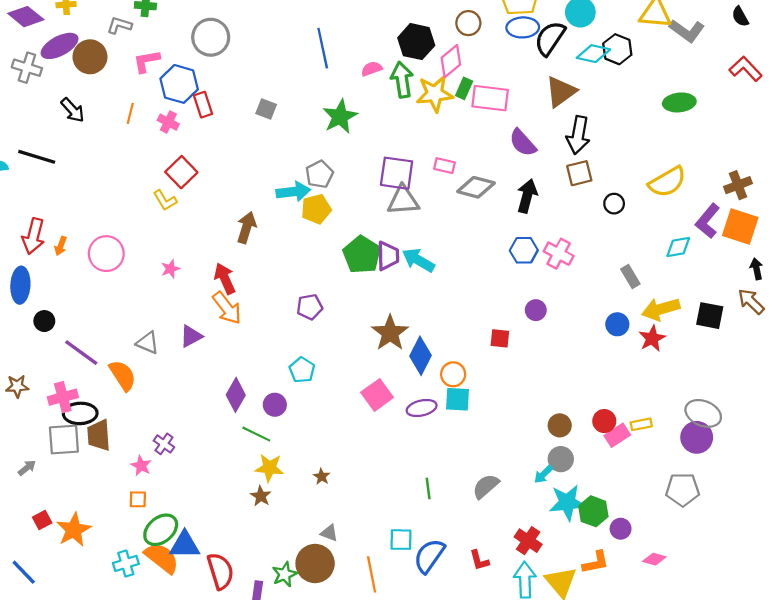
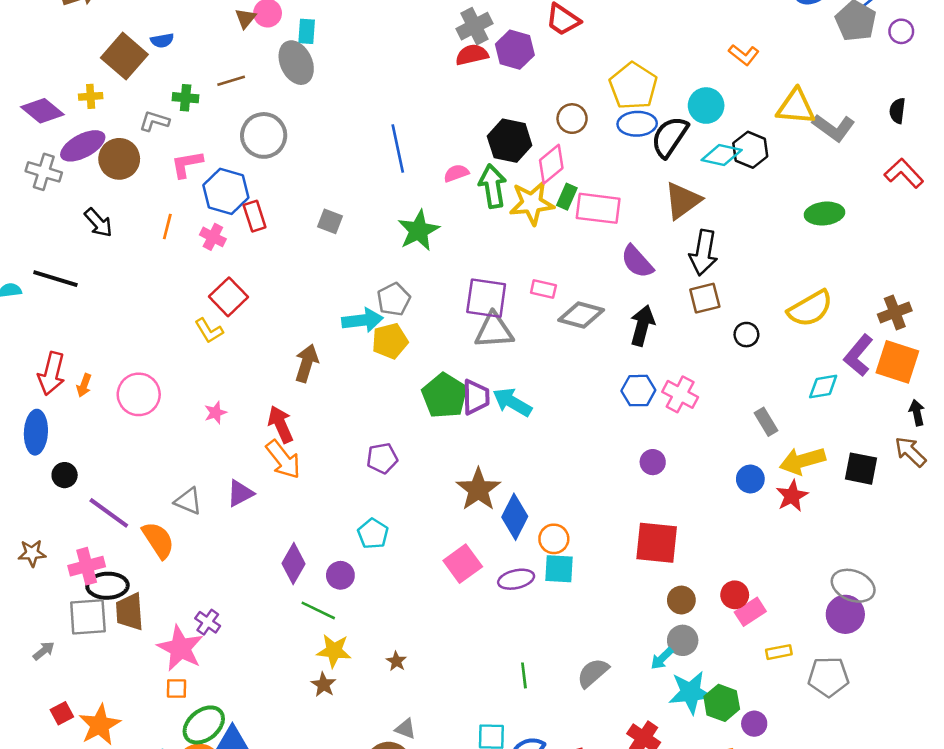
black semicircle: (740, 17) -> (897, 111), turned 36
red square: (500, 338) -> (657, 543), moved, size x1.8
yellow rectangle: (641, 424) -> (779, 652), moved
pink star: (141, 466) -> (180, 648), size x1.8

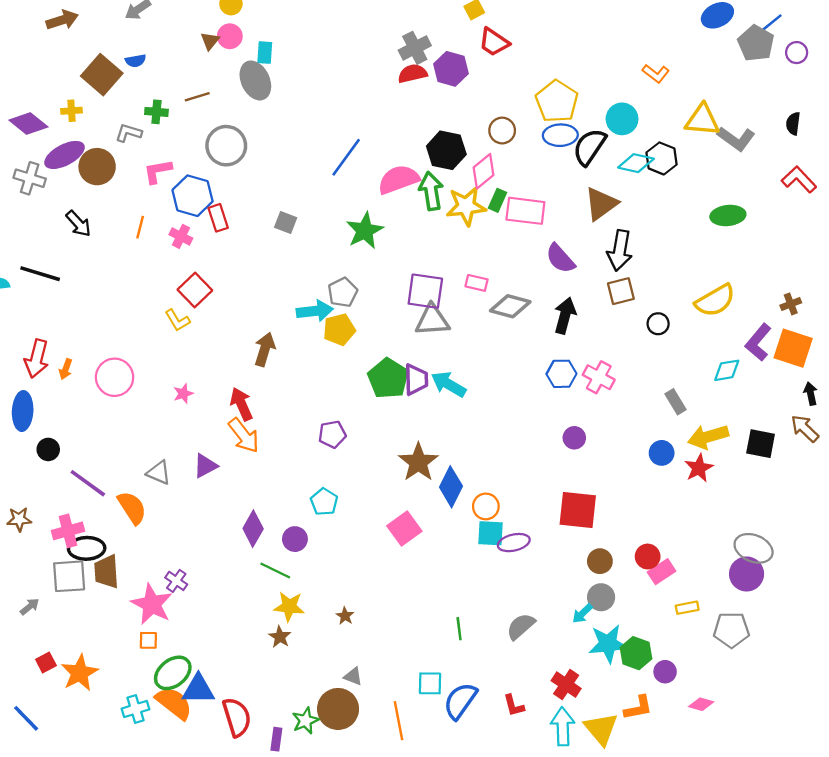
blue line: (398, 148) -> (346, 157), turned 48
pink semicircle: (456, 173) -> (399, 179), size x1.8
brown cross: (895, 312) -> (791, 304), size x0.7
purple ellipse: (516, 579) -> (514, 543), moved

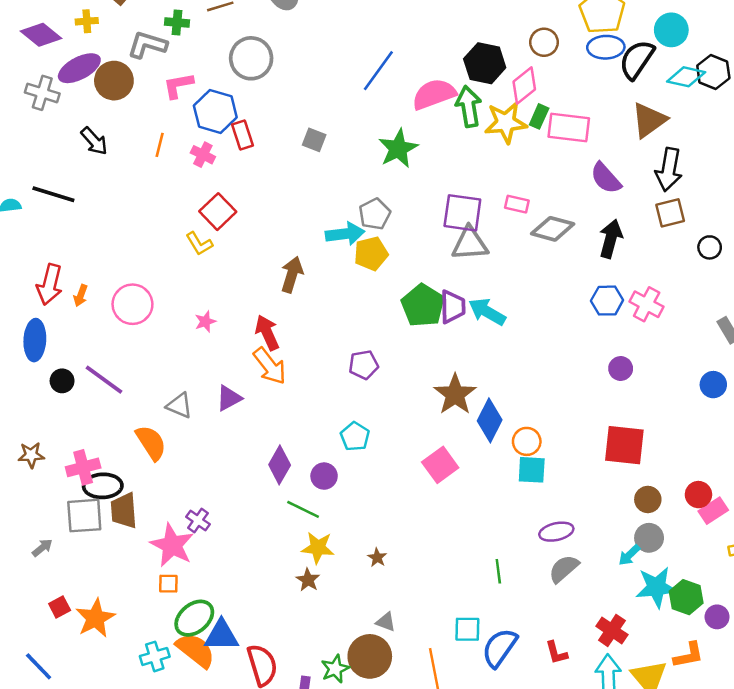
gray L-shape: (129, 133) -> (147, 45), size x1.4
purple line: (88, 483) -> (104, 380), moved
purple ellipse: (514, 543) -> (556, 532), moved

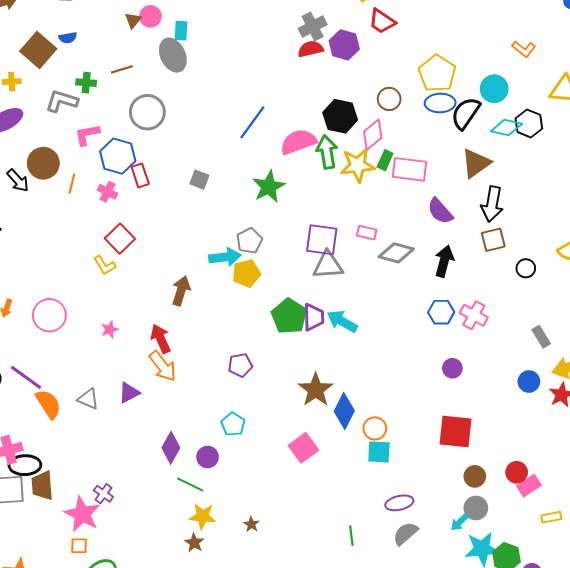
brown circle: (114, 81) -> (43, 163), moved
orange semicircle: (151, 443) -> (48, 404), moved

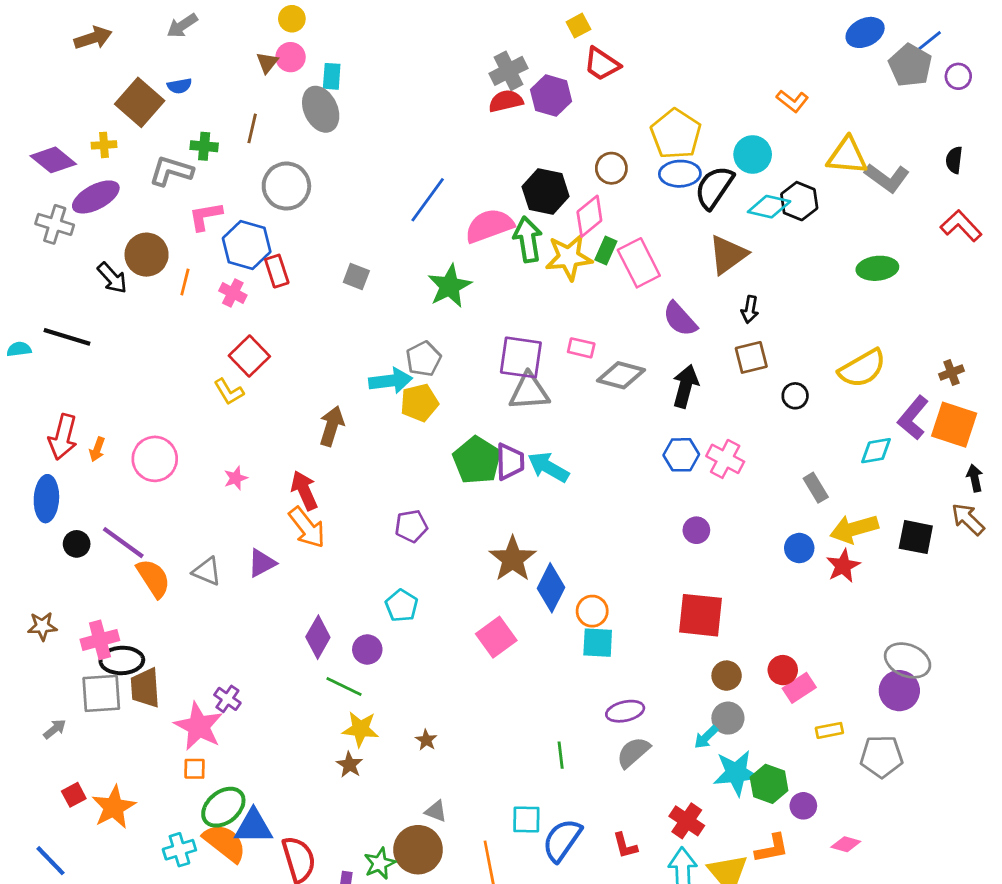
brown line: (122, 69) -> (252, 128), turned -60
pink rectangle: (410, 169) -> (639, 263), turned 56
black arrow: (492, 204) -> (750, 309), size x0.6

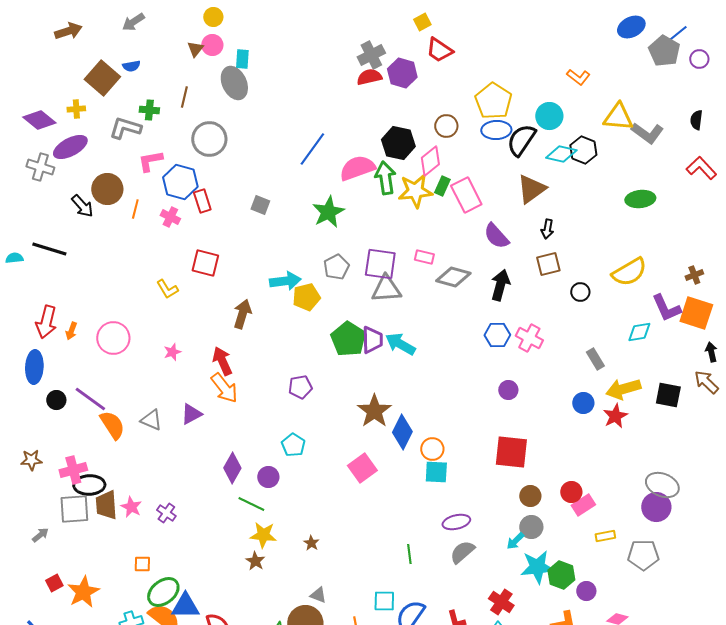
red square: (249, 356) -> (205, 263), moved, turned -32
gray pentagon: (424, 359) -> (336, 267), moved
purple L-shape: (913, 418) -> (666, 308), turned -64
pink star: (199, 726) -> (131, 507), moved, size x0.6

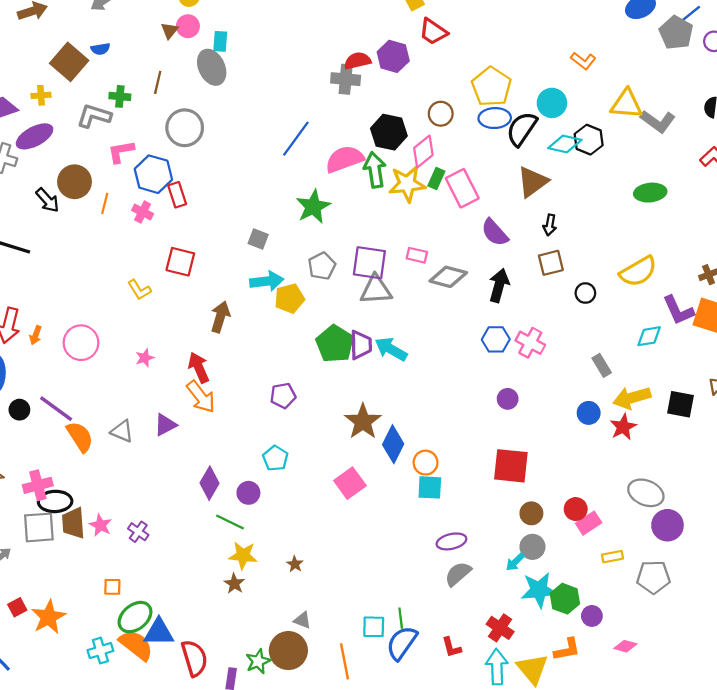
gray cross: (371, 55) -> (346, 79), moved, turned 32
gray square: (260, 205) -> (258, 239), moved
gray ellipse: (662, 485) -> (646, 493), moved
green line: (409, 554) -> (401, 618), moved

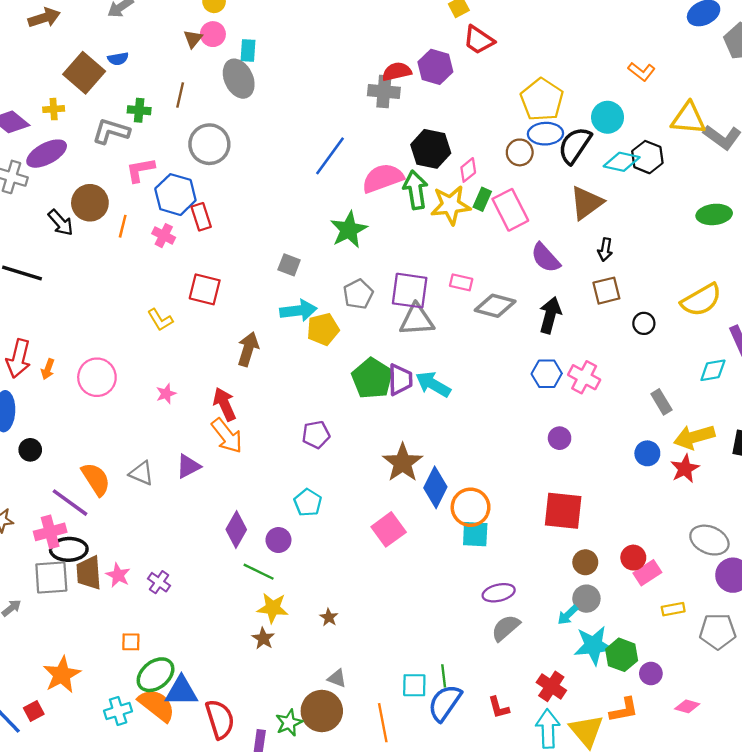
brown circle: (441, 114) -> (520, 152), moved
pink diamond: (423, 152) -> (468, 170), size x0.7
purple line: (56, 409) -> (70, 503), moved
orange circle: (426, 463) -> (471, 507), size x1.4
red square: (17, 607) -> (34, 711), moved

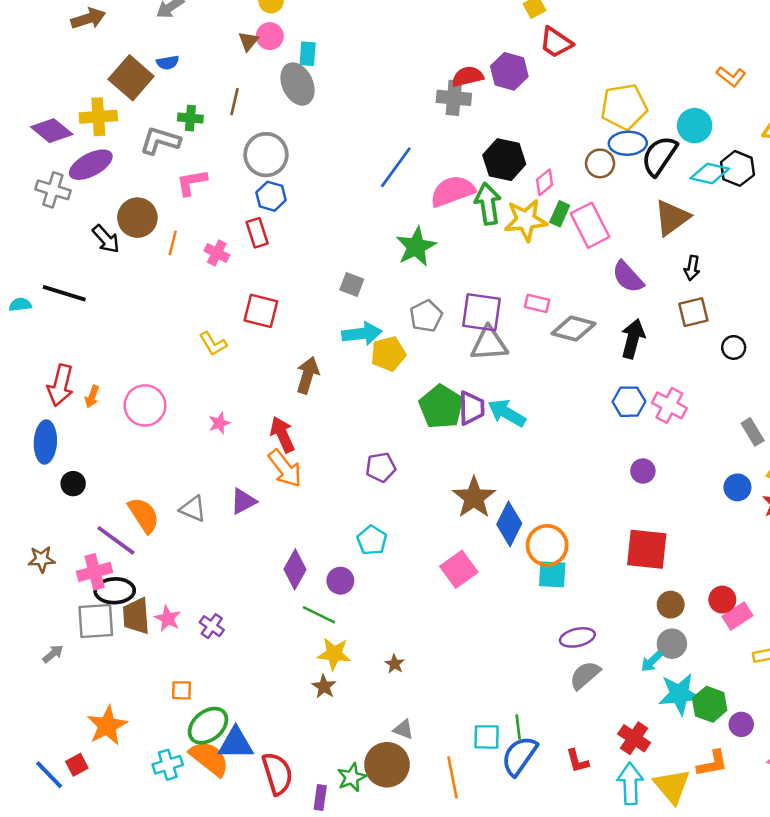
yellow pentagon: (542, 100) -> (624, 107), turned 30
yellow cross: (54, 109) -> (98, 117), size x1.6
blue hexagon: (175, 195) -> (271, 196), moved, size x0.7

